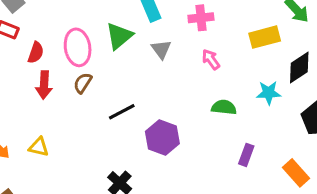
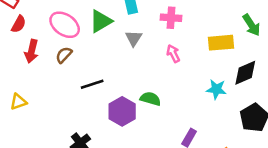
pink ellipse: (78, 47) -> (65, 25), turned -56
red semicircle: (36, 53) -> (19, 24), moved
green semicircle: (224, 107) -> (150, 99), moved
yellow triangle: (39, 147) -> (18, 102), turned -42

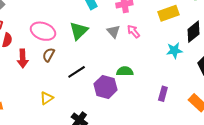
green triangle: (101, 21) -> (79, 31), moved
gray triangle: (134, 38) -> (114, 31), moved
yellow triangle: (18, 102) -> (47, 98), moved

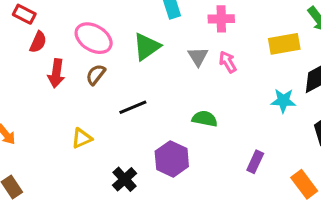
purple hexagon: (105, 87) -> (172, 159), moved

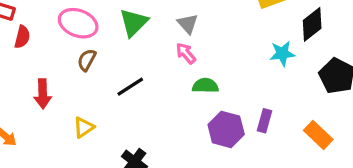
pink arrow: (228, 62) -> (186, 53), moved
red arrow: (56, 73) -> (43, 94), moved
purple hexagon: (172, 159) -> (226, 129), moved

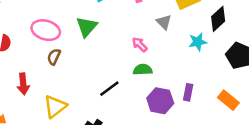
gray triangle: (188, 24) -> (164, 22), moved
pink arrow: (186, 53) -> (140, 44), moved
black line: (130, 87) -> (109, 89), moved
yellow triangle: (84, 127) -> (55, 106), size x1.5

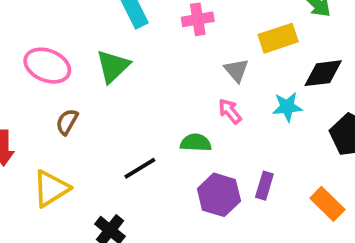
black diamond: (218, 19) -> (323, 73), turned 30
pink arrow: (140, 44) -> (230, 111), moved
brown semicircle: (54, 57) -> (67, 122), moved

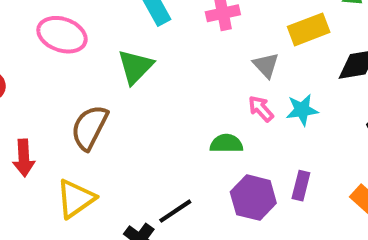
pink ellipse: (47, 66) -> (62, 35), moved
cyan star: (287, 107) -> (302, 110), moved
brown semicircle: (67, 122) -> (90, 127), size x1.6
black line: (140, 168) -> (175, 211), moved

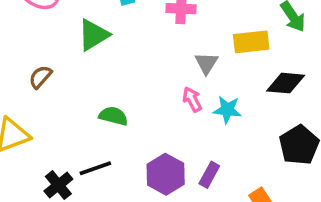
brown semicircle: (90, 127) -> (40, 77), size x0.6
green semicircle: (226, 144) -> (113, 116), moved

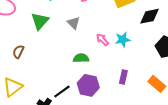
gray triangle: (206, 63) -> (74, 23), moved
green semicircle: (113, 116) -> (81, 58), moved
purple hexagon: (166, 174) -> (88, 85), moved

